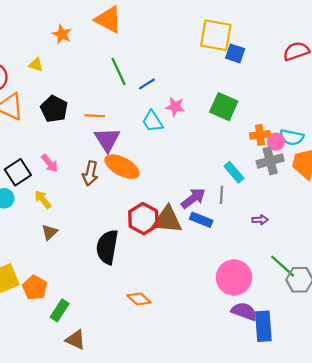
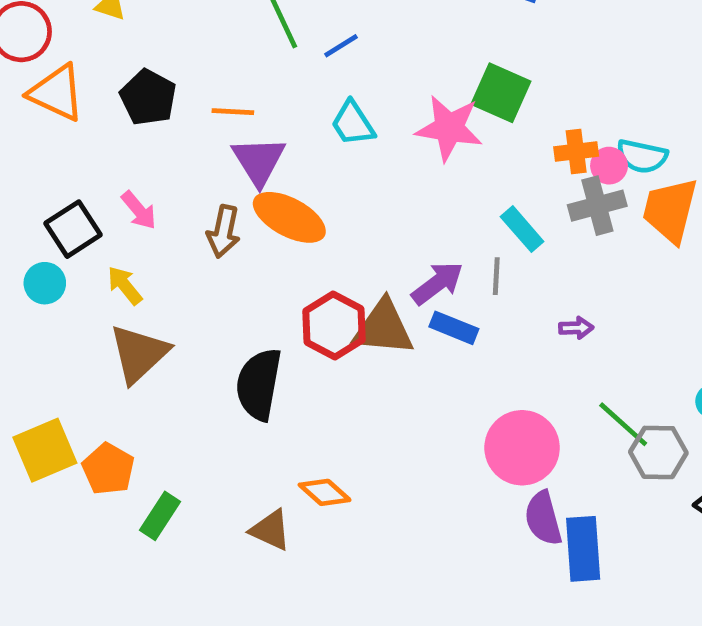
pink star: (175, 107) -> (449, 128), moved, size x1.6
brown triangle: (50, 232) -> (139, 354), size x1.8
purple semicircle: (244, 311) -> (543, 518), turned -125
brown triangle: (76, 340) -> (271, 530), moved

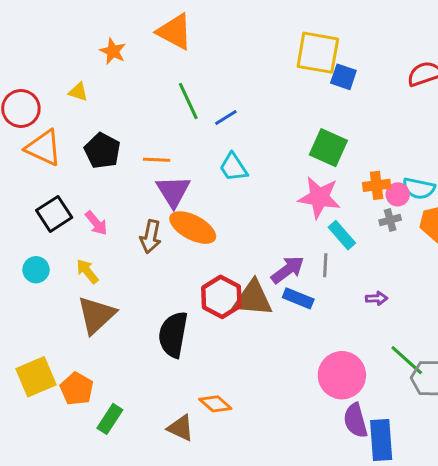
pink star: (449, 128) -> (319, 197), moved
gray cross: (597, 206) -> (390, 220), size x0.6
black square: (73, 229) -> (54, 214), moved

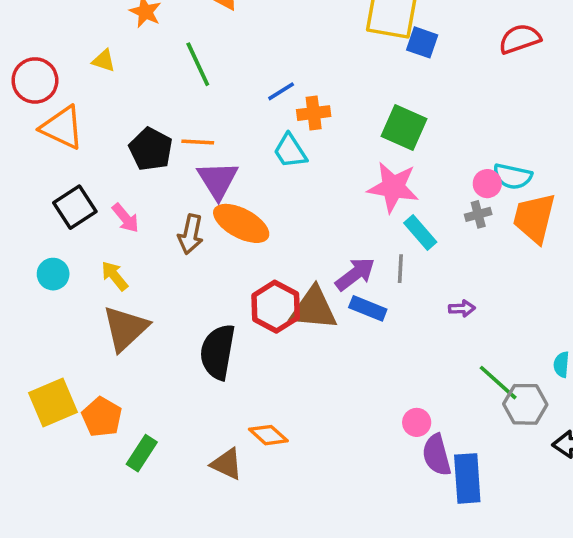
green line: (188, 101) -> (198, 64), moved
black pentagon: (102, 151) -> (151, 149), moved
orange cross: (377, 185) -> (314, 113), moved
pink circle: (342, 375) -> (417, 422), moved, size x0.5

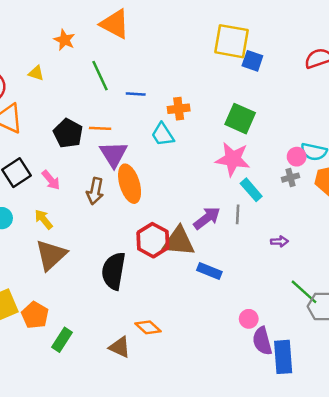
blue line: (281, 91) -> (136, 94), moved, turned 36
orange ellipse: (241, 223) -> (130, 184), turned 45
blue rectangle: (368, 308) -> (209, 271), moved

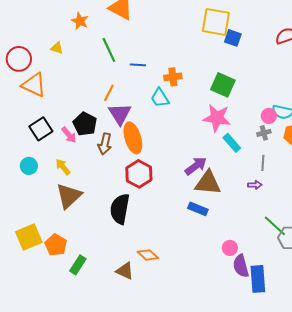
orange line: (100, 128) -> (109, 93), turned -66
black pentagon: (68, 133) -> (85, 124), moved
gray line: (238, 214) -> (263, 163), moved
red hexagon: (153, 240) -> (139, 174), moved
brown triangle: (179, 241) -> (208, 183), moved

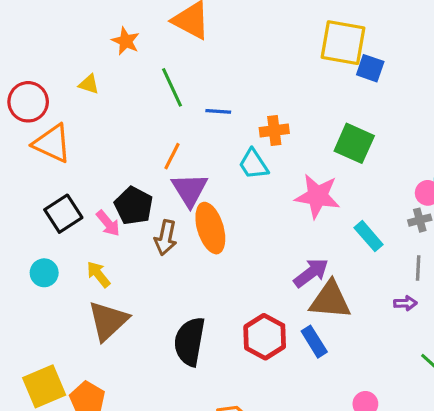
pink star: (217, 118) -> (317, 196), moved
red hexagon: (139, 174) -> (265, 337), moved
blue rectangle: (198, 209) -> (314, 342), turned 36

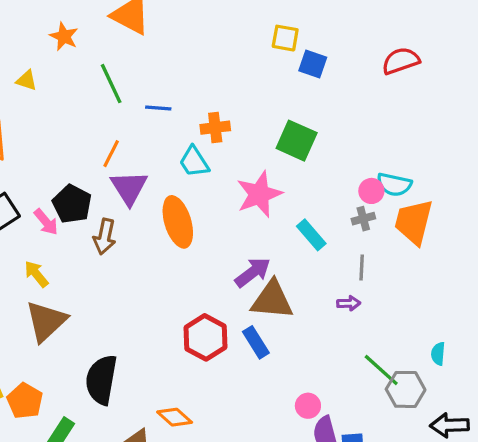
yellow square: (343, 43) -> (285, 38), size x0.6
pink star: (317, 196) -> (259, 194), turned -30
orange ellipse: (210, 228) -> (178, 222), moved
black semicircle: (190, 342) -> (101, 380), moved

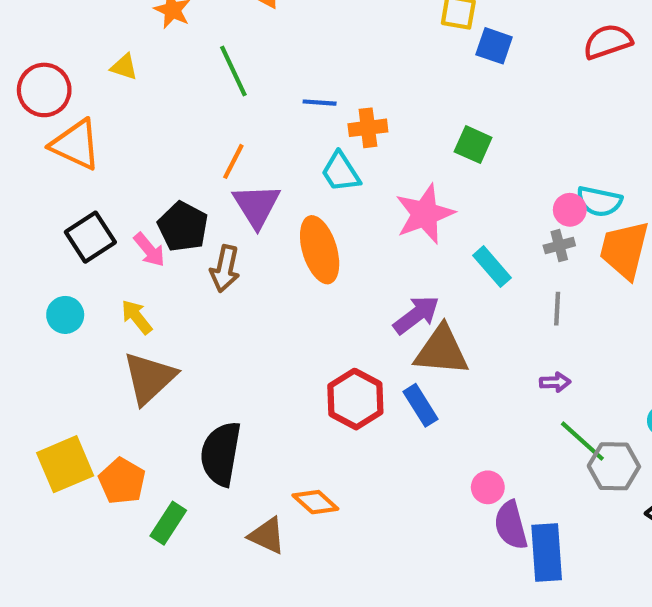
blue line: (158, 108) -> (320, 103), moved
green square: (297, 141) -> (473, 145), size x0.7
purple arrow: (349, 303) -> (555, 382), moved

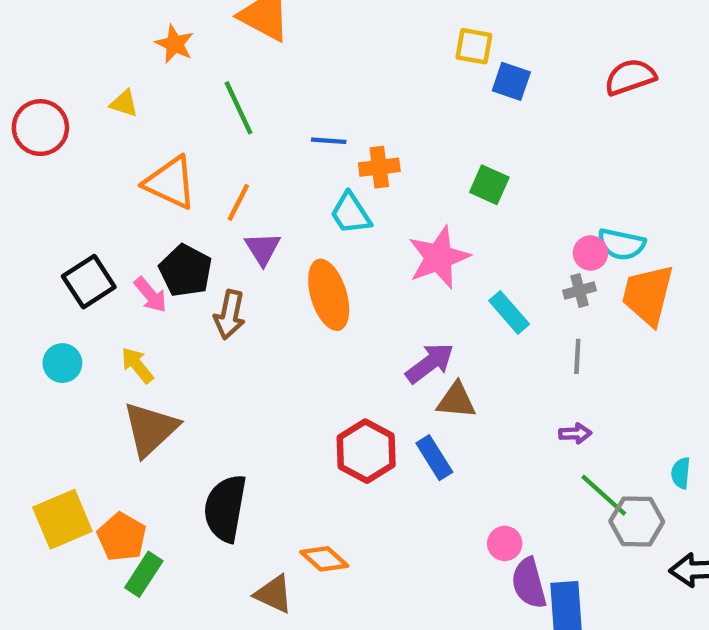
orange triangle: (76, 145) -> (170, 183), moved
purple triangle: (257, 206) -> (263, 249), size x0.7
brown triangle: (442, 351) -> (456, 400), size x0.7
green rectangle: (168, 523) -> (144, 574), moved

